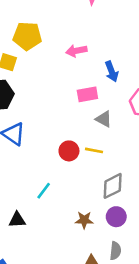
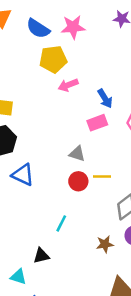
yellow pentagon: (27, 36) -> (53, 59), moved
pink rectangle: (87, 94) -> (97, 123), moved
gray triangle: (104, 119) -> (77, 154), moved

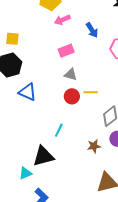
pink rectangle: (97, 123) -> (66, 51), moved
black triangle: (41, 256) -> (43, 156), size x1.6
cyan triangle: (18, 277) -> (25, 173), turned -40

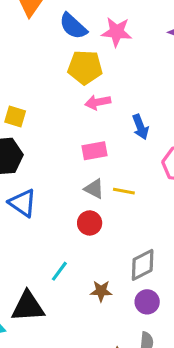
yellow line: (91, 92) -> (124, 191), moved
brown star: (94, 146) -> (101, 291), moved

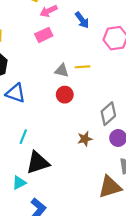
pink rectangle: (94, 151) -> (44, 35), moved
cyan line: (59, 271) -> (23, 137), moved

